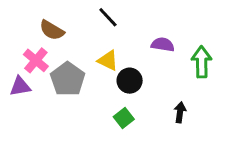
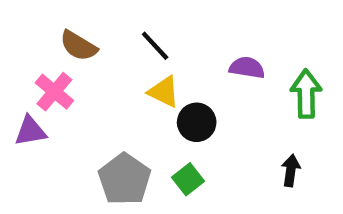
black line: (108, 17) -> (155, 46), moved
gray pentagon: (68, 79) -> (124, 179), moved
black arrow: (180, 112) -> (291, 170), moved

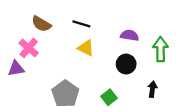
black line: (155, 46) -> (81, 24), turned -30
black circle: (197, 122) -> (126, 64), moved
green square: (188, 179) -> (109, 97), moved

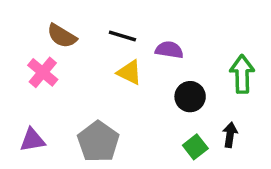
purple semicircle: (130, 35) -> (169, 50), moved
purple triangle: (16, 69) -> (32, 140), moved
green square: (109, 97) -> (195, 147), moved

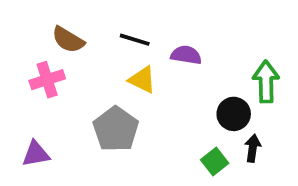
pink cross: (43, 72) -> (47, 80), turned 32
black circle: (190, 97) -> (234, 114), moved
gray pentagon: (98, 142) -> (116, 129), moved

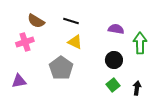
purple semicircle: (186, 55) -> (116, 29), moved
black circle: (234, 114) -> (114, 60), moved
black arrow: (253, 148) -> (137, 88), moved

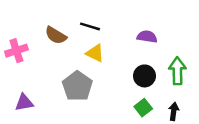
brown semicircle: (36, 21) -> (56, 35), moved
pink cross: (25, 42) -> (16, 51), moved
green arrow: (140, 43) -> (177, 71), moved

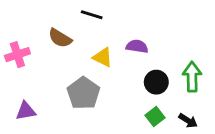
black line: (90, 26) -> (92, 15), moved
purple semicircle: (147, 37) -> (137, 46), moved
black arrow: (174, 111) -> (188, 121), turned 114

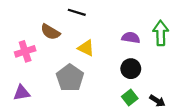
purple semicircle: (137, 46) -> (131, 38), moved
pink cross: (17, 55) -> (25, 51), moved
green arrow: (192, 77) -> (161, 33), moved

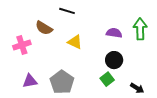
gray pentagon: (70, 78) -> (62, 82), moved
purple triangle: (22, 93) -> (30, 81), moved
green square: (130, 97) -> (107, 79), moved

